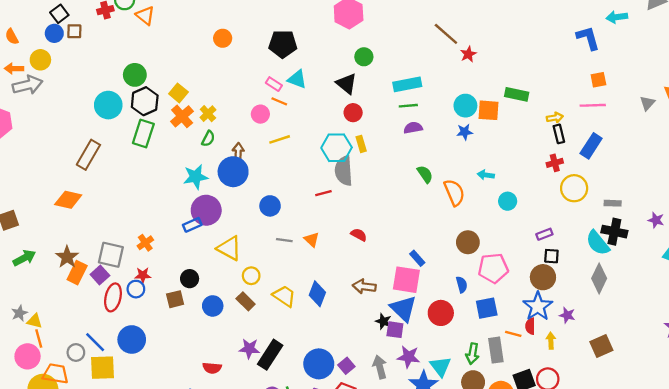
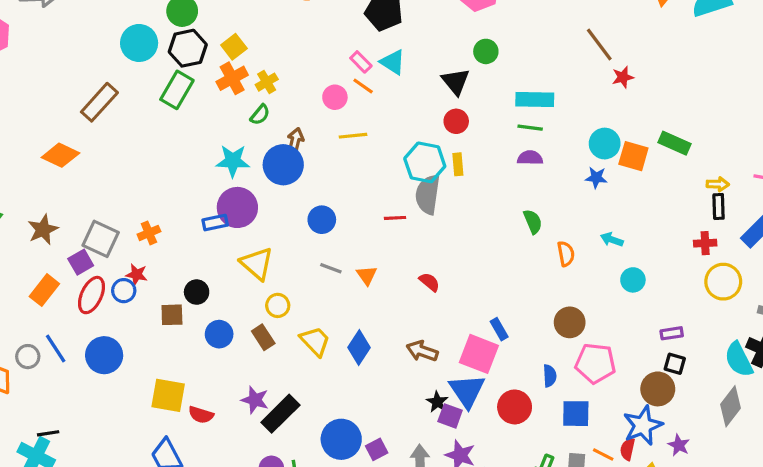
orange semicircle: (454, 192) -> (566, 254), size x0.7
orange rectangle: (77, 273) -> (44, 290), moved
yellow square: (102, 368) -> (168, 395), moved

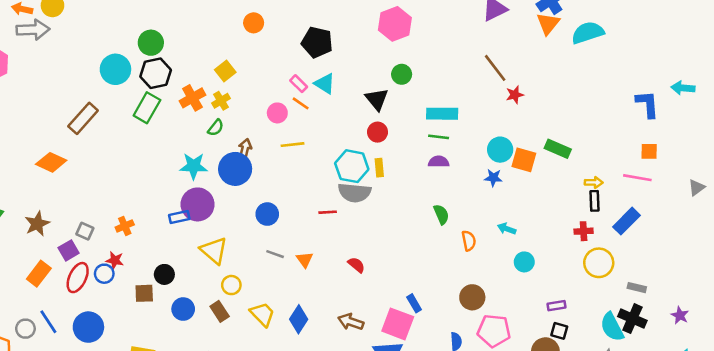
yellow square: (234, 47) -> (225, 71), moved
gray semicircle: (428, 194) -> (354, 193), turned -92
gray square: (101, 239) -> (85, 231), size x0.6

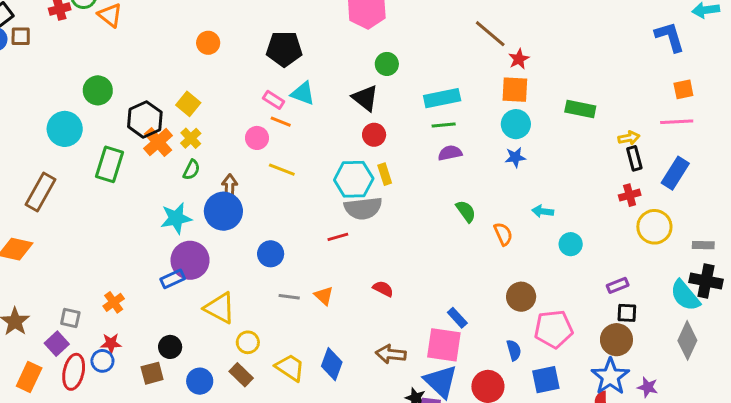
black hexagon: (156, 73) -> (145, 119), moved
yellow line: (292, 145) -> (282, 170), turned 40
orange square: (524, 160) -> (515, 90), moved

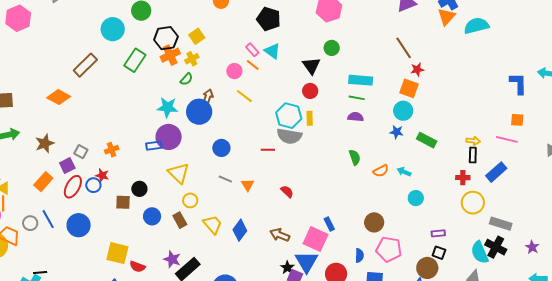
green rectangle: (580, 109) -> (427, 140), moved
orange semicircle: (503, 234) -> (381, 171), moved, turned 70
gray rectangle: (703, 245) -> (501, 224), size x1.5

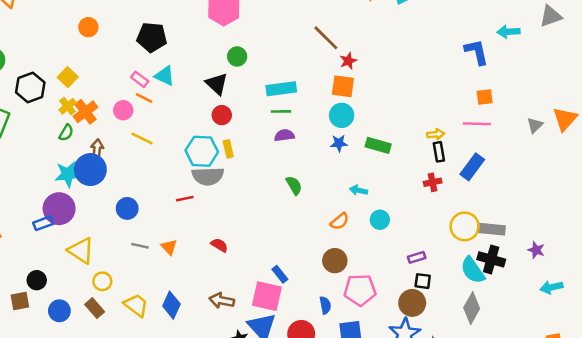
orange cross: (170, 55) -> (85, 112), moved
cyan star: (167, 107) -> (68, 174), moved
orange semicircle: (381, 171) -> (340, 221), moved
yellow circle: (473, 203) -> (465, 226), moved

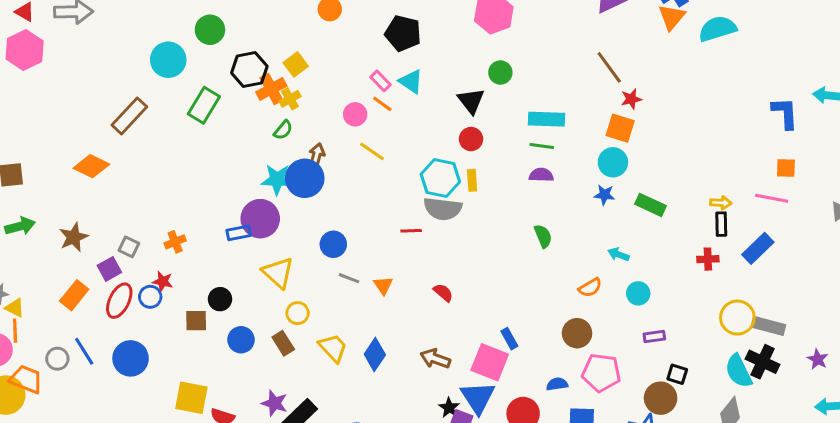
orange cross: (85, 112) -> (271, 89), moved
blue circle: (127, 208) -> (333, 244), moved
purple rectangle: (417, 257) -> (654, 336), moved
blue semicircle: (325, 305) -> (557, 384), turned -96

